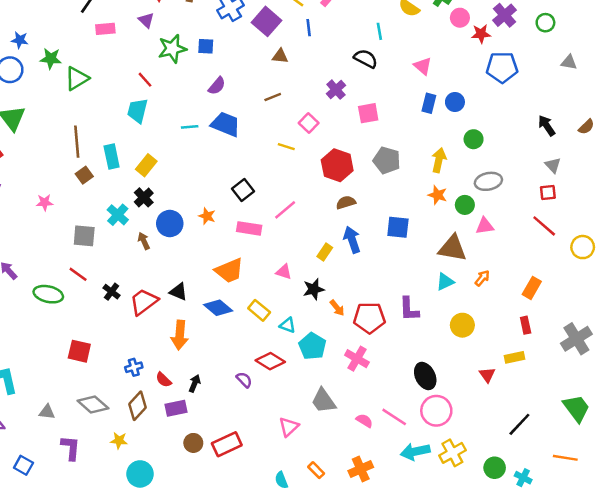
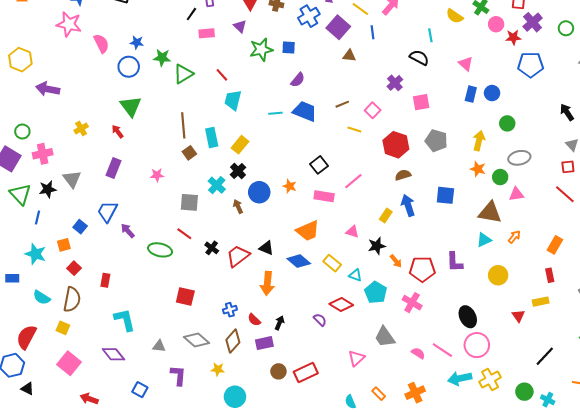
red line: (145, 80) -> (222, 75), moved
brown line: (273, 97) -> (342, 104), moved

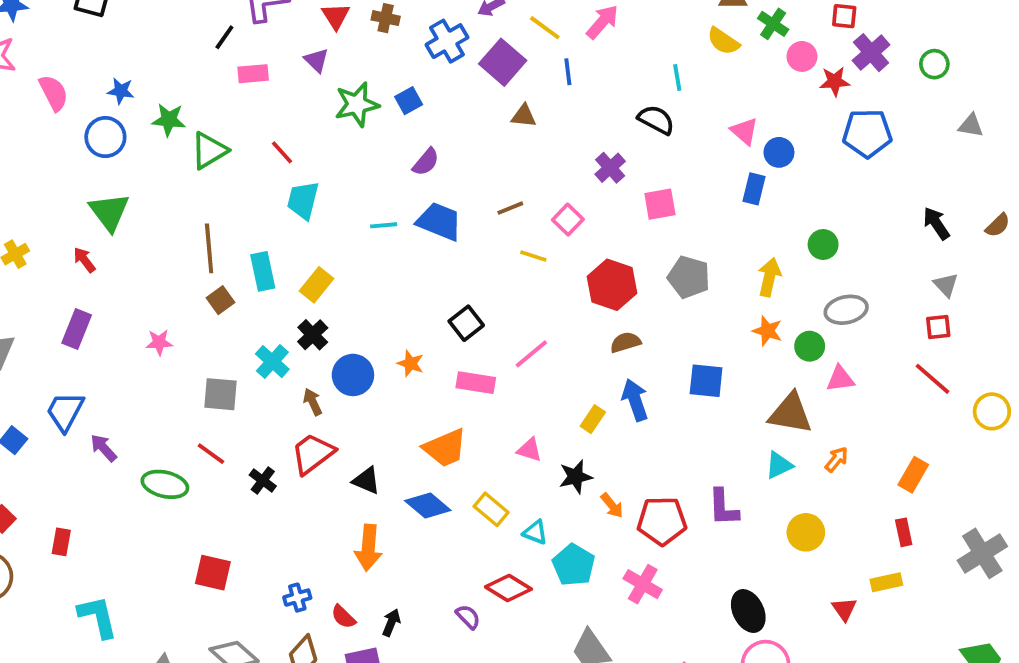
blue square: (289, 47) -> (409, 101), turned -32
blue circle: (492, 93) -> (779, 152), moved
red trapezoid: (238, 256) -> (313, 454), moved

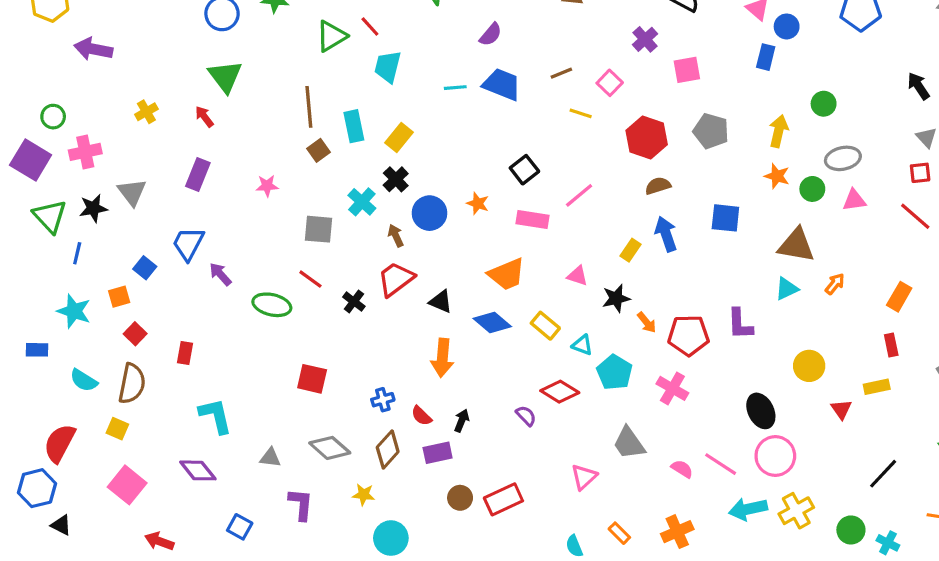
green triangle: (209, 150) -> (331, 36), moved
pink triangle: (840, 379) -> (854, 200), moved
yellow circle: (806, 532) -> (809, 366), moved

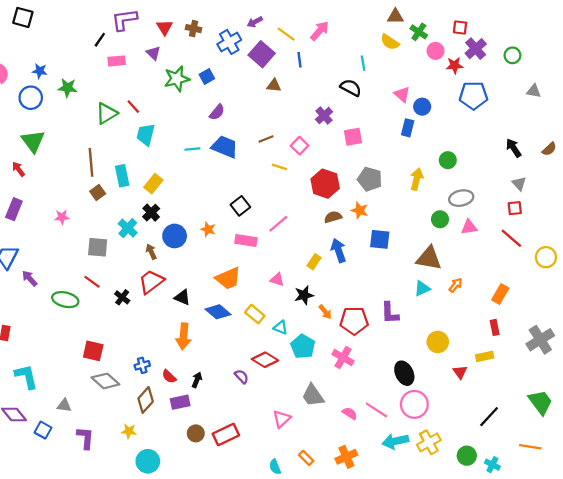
orange star: (777, 176) -> (360, 210), moved
gray diamond: (330, 448) -> (105, 381), moved
blue square: (240, 527) -> (43, 430), moved

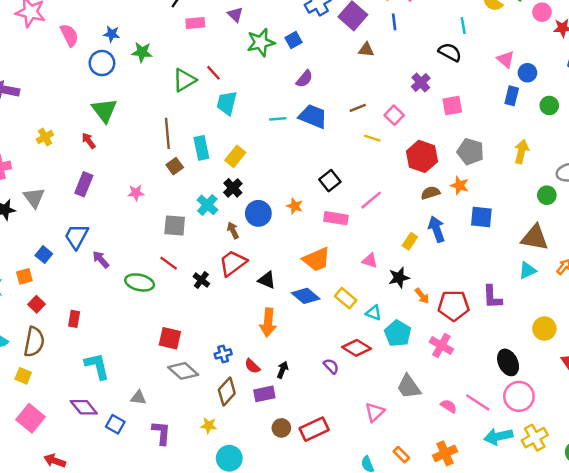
green circle: (448, 160) -> (549, 105), moved

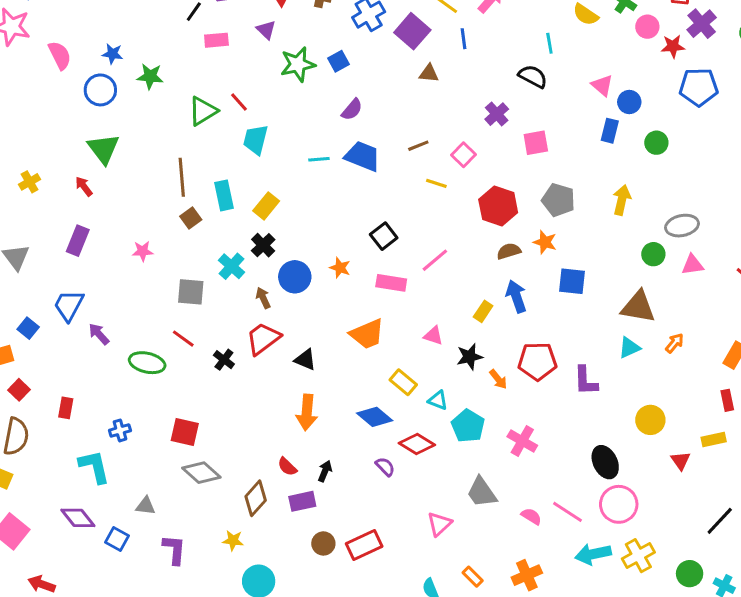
blue diamond: (306, 296) -> (375, 417), moved
red pentagon: (453, 305) -> (537, 361), moved
blue cross: (223, 354) -> (120, 430), moved

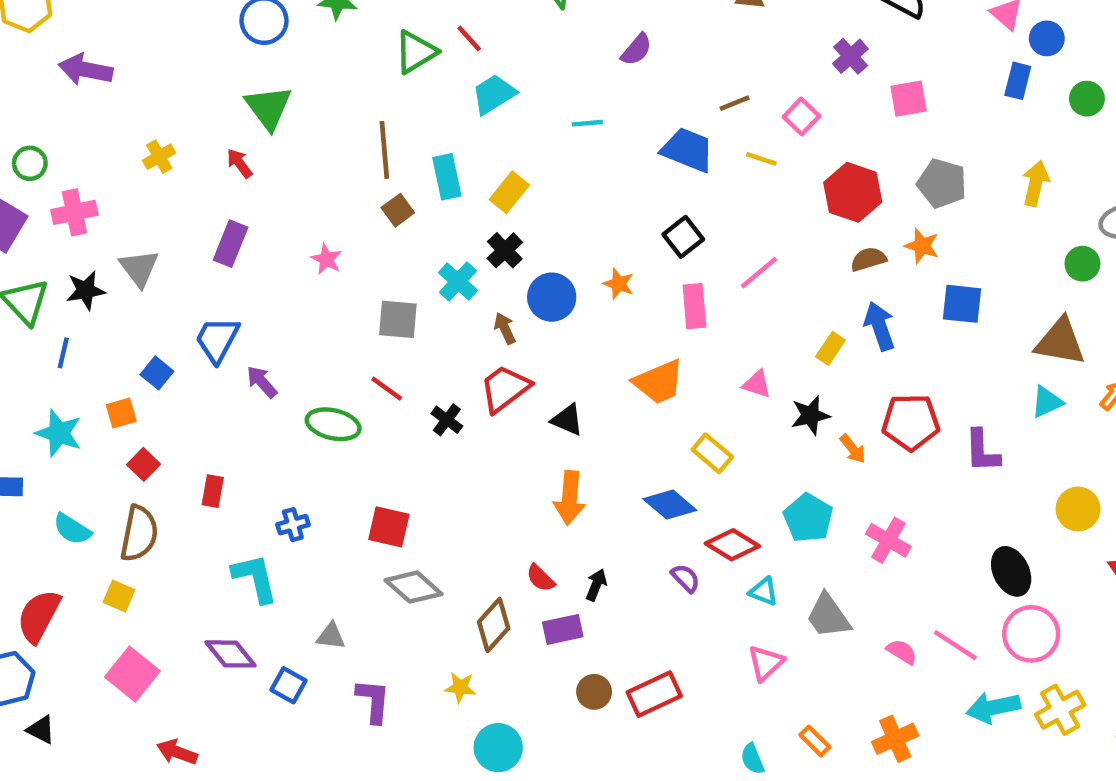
cyan trapezoid: (256, 140) -> (494, 94), turned 44
blue trapezoid: (363, 156) -> (688, 150), moved
pink star: (143, 251) -> (326, 259), turned 30
pink rectangle: (391, 283) -> (694, 306), turned 76
cyan triangle: (438, 400) -> (764, 592), moved

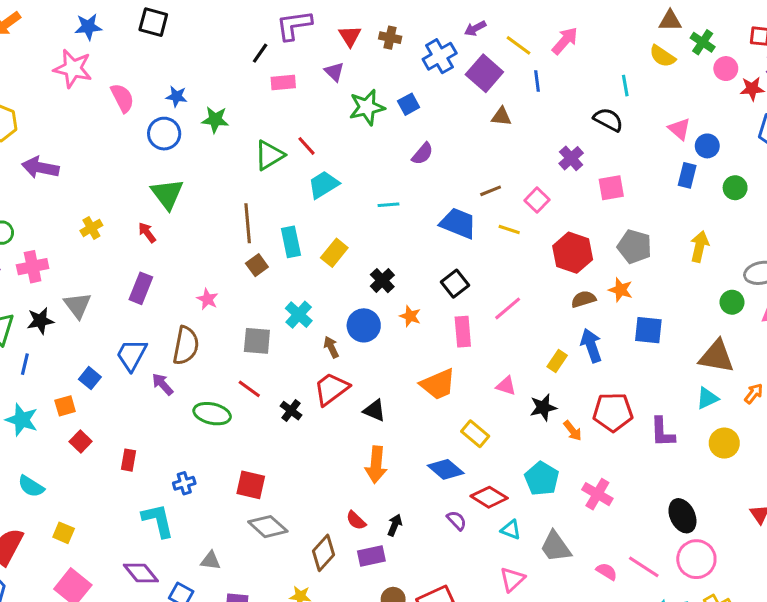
black cross: (505, 250) -> (382, 281), moved
yellow circle: (1078, 509) -> (724, 443), moved
brown semicircle: (139, 534) -> (186, 346), moved

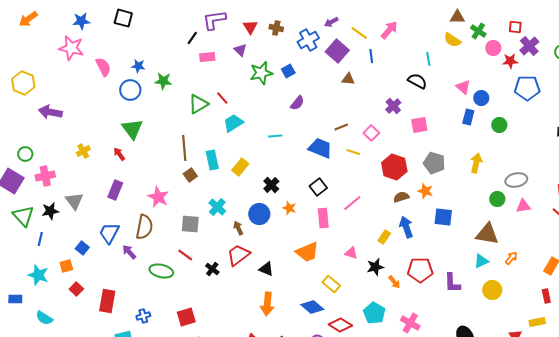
pink star: (207, 299) -> (158, 197), size x1.5
red rectangle: (129, 460) -> (107, 301), size x1.6
red square: (251, 485) -> (186, 317), turned -30

